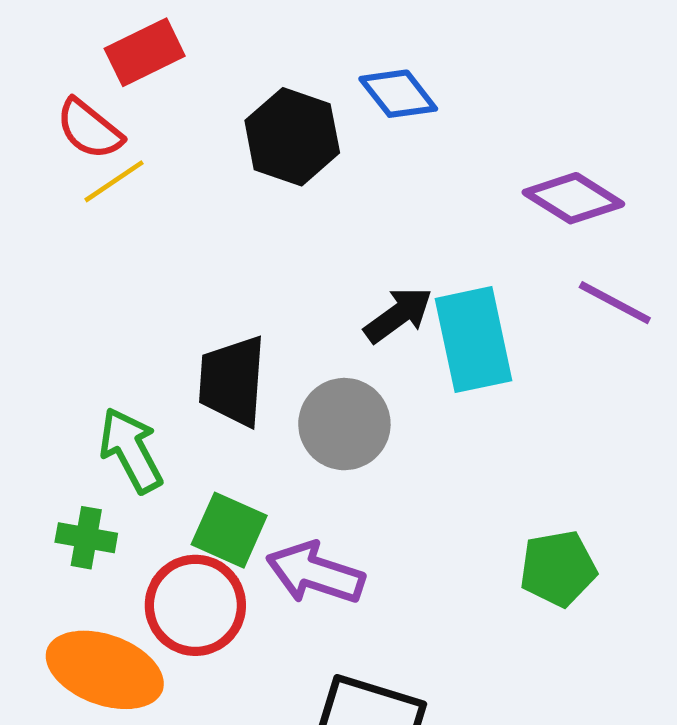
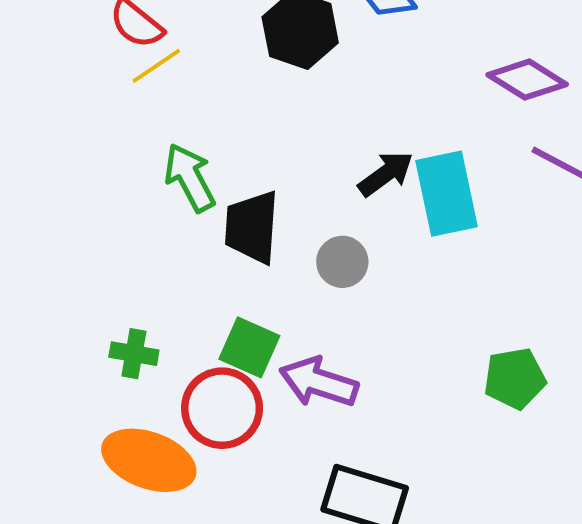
gray circle: (344, 424) -> (342, 262), size x0.7
green arrow: (131, 450) -> (190, 178), moved

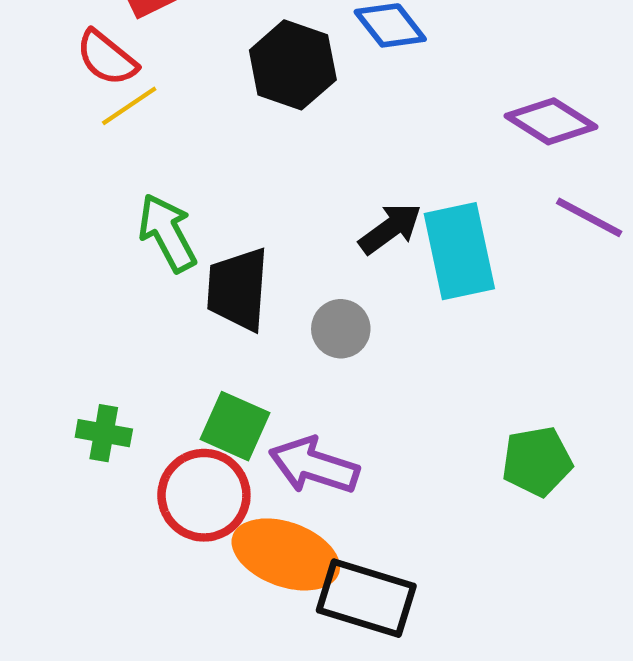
orange ellipse: (149, 460) -> (286, 554), moved

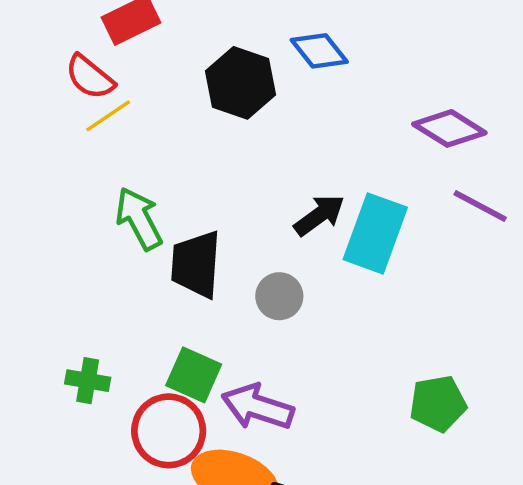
cyan rectangle: (459, 251) -> (375, 233), turned 32

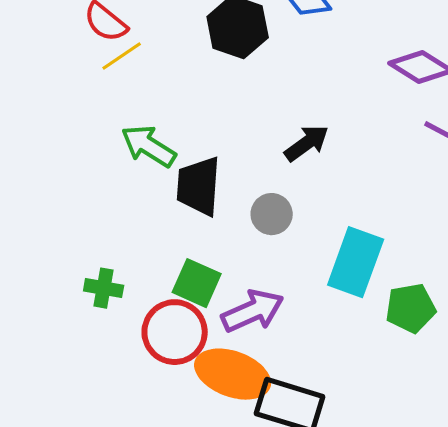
green arrow: (139, 219) -> (149, 146), turned -30
cyan rectangle: (375, 233) -> (356, 262), moved
purple arrow: (258, 407) -> (253, 311), turned 138

